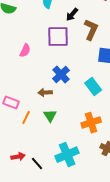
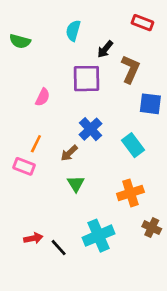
brown arrow: (45, 93) -> (69, 153), turned -40
orange line: (26, 118) -> (36, 144), moved

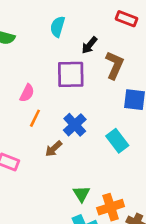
orange line: (36, 144) -> (35, 118), moved
green triangle: (76, 184) -> (81, 194), moved
orange cross: (130, 193) -> (111, 207), moved

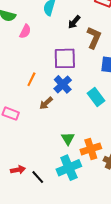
purple square: (71, 74) -> (65, 58), moved
pink semicircle: (27, 93) -> (25, 31), moved

